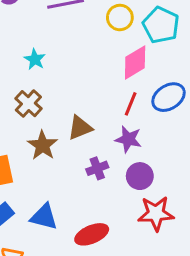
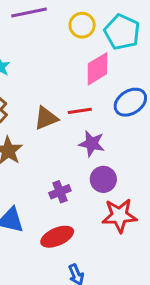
red line: (131, 104) -> (80, 111), moved, turned 60
brown triangle: (80, 128) -> (46, 118), moved
purple cross: (97, 168) -> (60, 192), moved

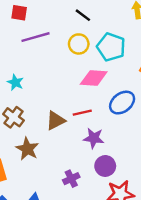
pink diamond: (97, 69) -> (94, 78), turned 40

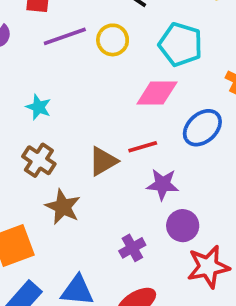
yellow circle: (79, 44) -> (113, 40), moved

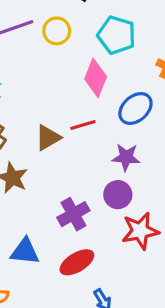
pink diamond: (157, 93) -> (96, 78), turned -69
purple star: (163, 184) -> (126, 157), moved
purple cross: (132, 248) -> (73, 214), size x1.4

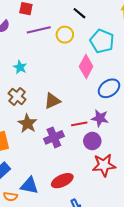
red line: (83, 125) -> (79, 124), moved
purple cross: (73, 214) -> (54, 137), moved
blue triangle: (25, 251) -> (29, 186), moved

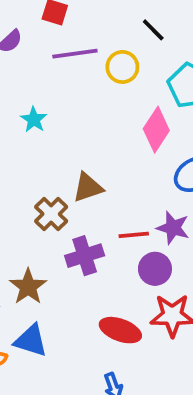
brown cross: (17, 96) -> (51, 214), moved
brown star: (27, 124) -> (28, 287), moved
red ellipse: (62, 181) -> (120, 330), moved, turned 40

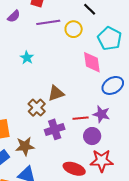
pink diamond: (156, 130) -> (92, 62), turned -40
brown star: (28, 287) -> (25, 146), turned 30

